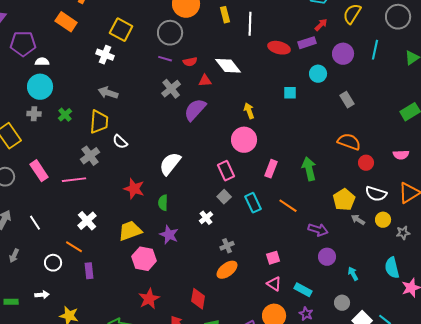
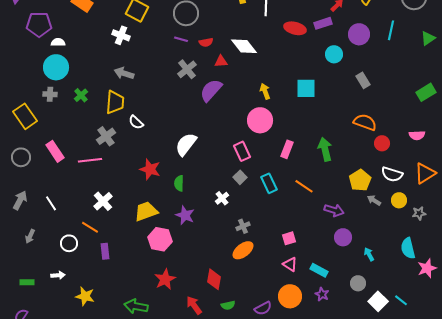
cyan square: (290, 93) -> (306, 88), moved, size x1.5

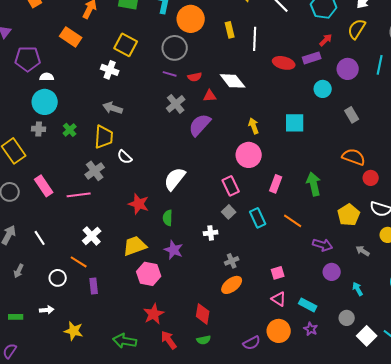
white cross: (222, 198) -> (211, 233), turned 32
gray arrow: (374, 200) -> (363, 251), moved
red arrow: (194, 305) -> (169, 340), moved
green semicircle: (228, 305) -> (204, 340), moved

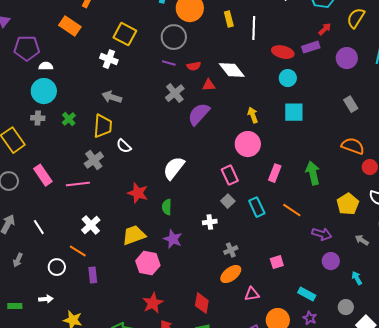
cyan circle: (323, 89) -> (288, 78), moved
pink triangle: (279, 299) -> (252, 294), moved, turned -42

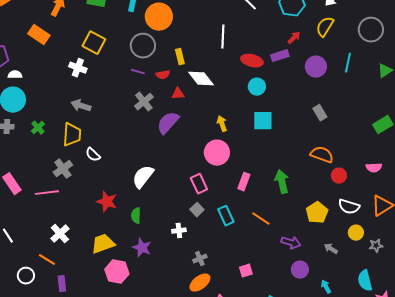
yellow rectangle: (229, 19) -> (180, 57), moved

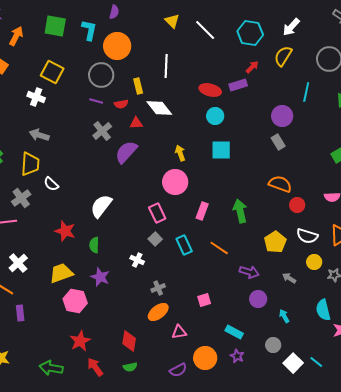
white line: (223, 37) -> (166, 66), moved
purple circle: (316, 67) -> (282, 116), moved
white cross: (179, 231) -> (137, 260), turned 32

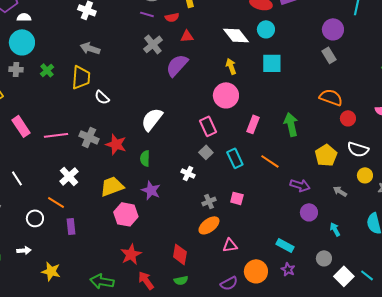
white diamond: (159, 108) -> (236, 35), moved
gray cross: (21, 198) -> (89, 137), moved, turned -30
pink square: (204, 300) -> (237, 198), moved, turned 32

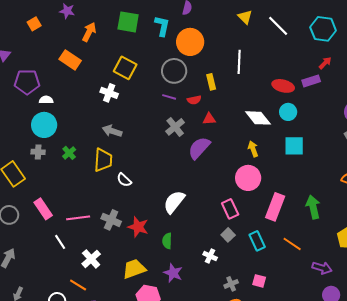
pink rectangle: (253, 124) -> (275, 207), size x1.5
white line: (17, 178) -> (60, 242), moved

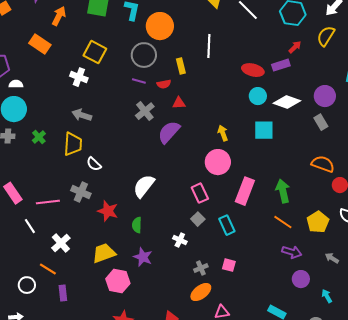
white diamond: (258, 118) -> (287, 102), moved, turned -32
gray cross: (111, 220) -> (81, 192), moved
orange line: (292, 244) -> (283, 222), moved

